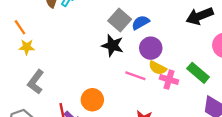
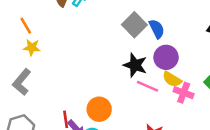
blue semicircle: (141, 22) -> (157, 29), turned 90
black star: (113, 45) -> (135, 65), moved
gray L-shape: (36, 82) -> (22, 82), moved

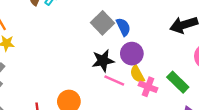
black star: (135, 65) -> (103, 61), turned -30
yellow semicircle: (172, 79) -> (137, 74), turned 30

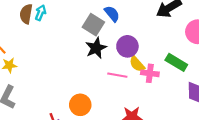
blue semicircle: (123, 27) -> (112, 14), moved
black star: (103, 61) -> (96, 48), moved

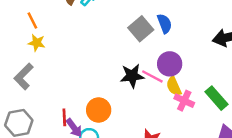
black star: (96, 48) -> (132, 76), moved
pink line: (117, 75) -> (152, 76), moved

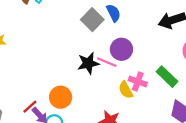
yellow semicircle: (174, 86) -> (126, 90), moved
red line: (64, 117) -> (30, 107), turned 56

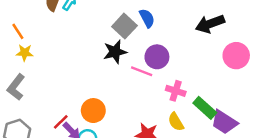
black star: (88, 63) -> (115, 52), moved
green rectangle: (167, 77) -> (205, 108), moved
yellow semicircle: (126, 90) -> (176, 122), moved

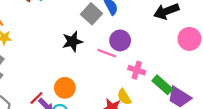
black star: (115, 52) -> (72, 41), moved
yellow semicircle: (176, 122) -> (124, 97), moved

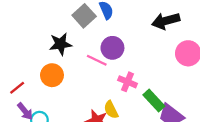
orange circle: (65, 88) -> (52, 75), moved
red line: (36, 98) -> (17, 88), moved

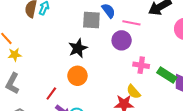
gray square: (84, 16) -> (91, 20), turned -30
pink line: (97, 60) -> (131, 23), moved

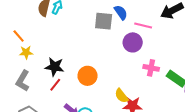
black star: (78, 48) -> (55, 67), moved, turned 30
yellow semicircle: (133, 92) -> (121, 96), moved
red line: (51, 93) -> (55, 85), moved

